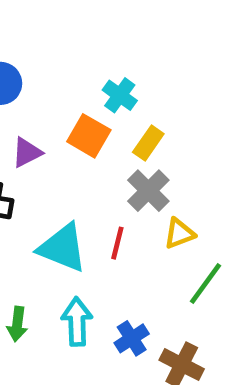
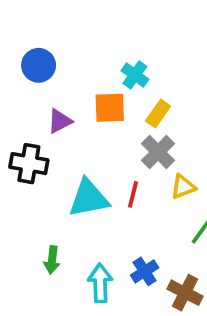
orange square: (89, 136) -> (110, 108), turned -32
cyan triangle: (63, 248) -> (89, 198), turned -33
cyan arrow: (77, 322) -> (100, 283), moved

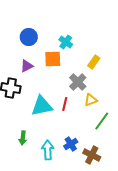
blue circle: (39, 65) -> (29, 37), moved
yellow rectangle: (158, 113) -> (94, 62), moved

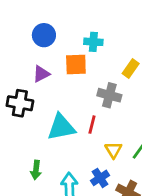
cyan cross: (66, 42) -> (93, 42), turned -32
gray cross: (78, 82) -> (109, 95), turned -30
yellow triangle: (91, 100) -> (113, 150), moved, turned -40

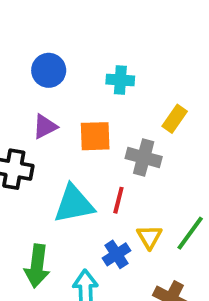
orange square: (76, 65) -> (95, 136), moved
green arrow: (36, 170) -> (37, 266), size x1.5
blue cross: (100, 178) -> (116, 254), moved

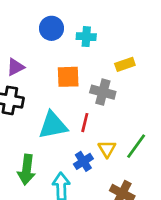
blue circle: (49, 70) -> (51, 28), moved
yellow rectangle: (175, 119) -> (125, 64), turned 36
purple triangle: (45, 127) -> (15, 67), moved

